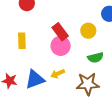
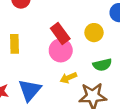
yellow arrow: (58, 74) -> (68, 78), moved
blue triangle: (35, 79) -> (30, 90), turned -30

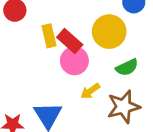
yellow circle: (94, 33) -> (109, 32), size x1.5
yellow rectangle: (15, 44) -> (49, 36), moved

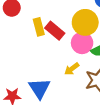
pink circle: (74, 61) -> (82, 43), moved

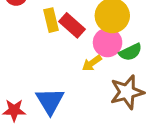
yellow arrow: (72, 69) -> (92, 63), moved

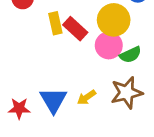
yellow arrow: (92, 63) -> (87, 97), moved

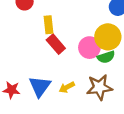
yellow circle: (114, 20) -> (108, 37), moved
red rectangle: (75, 29) -> (56, 44), moved

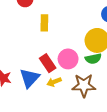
red rectangle: (56, 44) -> (48, 63), moved
pink circle: (89, 48) -> (68, 59), moved

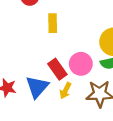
yellow arrow: (54, 82) -> (65, 91), turned -40

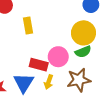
red rectangle: (57, 69) -> (39, 65), turned -30

